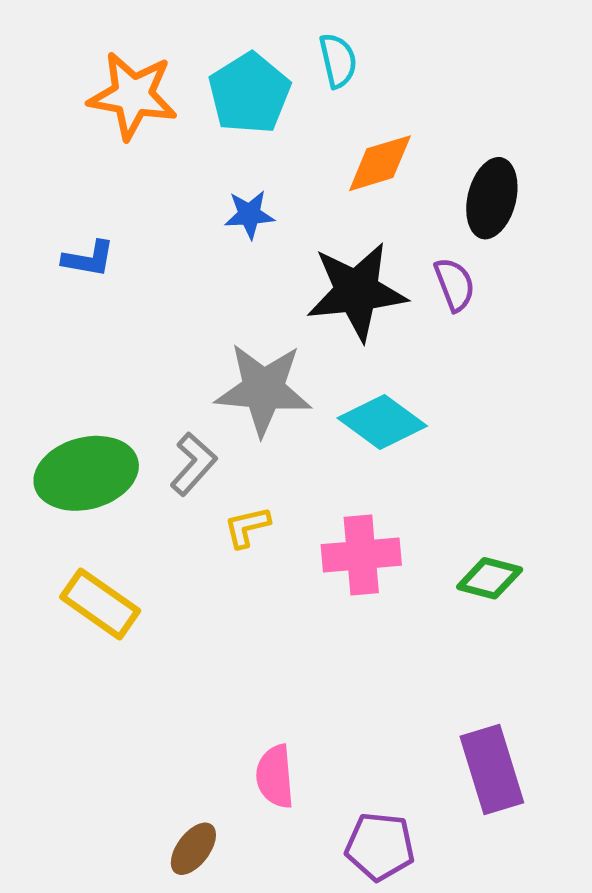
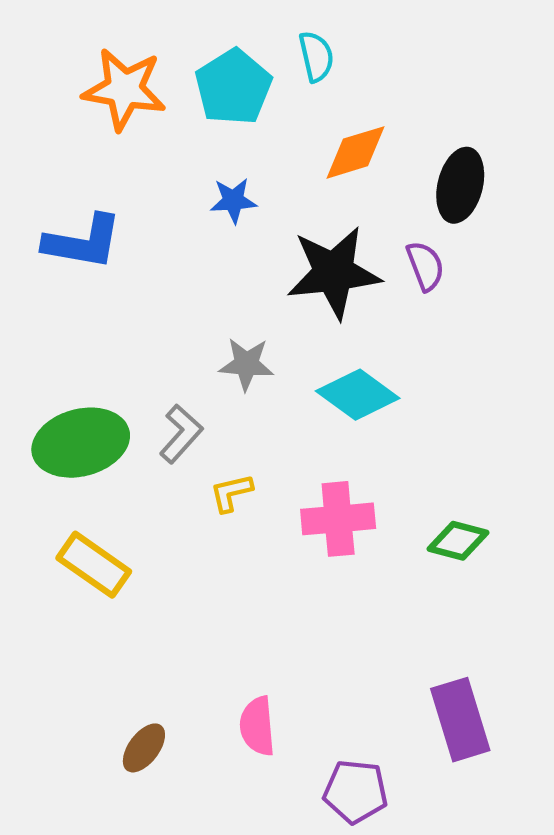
blue L-shape: (88, 259) -> (83, 242), size x1.6
gray star: (263, 389) -> (246, 364), size x0.6
brown ellipse: (193, 849) -> (144, 748), moved

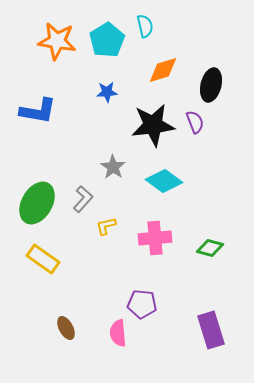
gray star: (246, 364) -> (113, 167), turned 30
green ellipse: (81, 443) -> (37, 203), turned -45
brown ellipse: (144, 748) -> (66, 328), moved, turned -65
purple pentagon: (356, 792) -> (142, 304), moved

